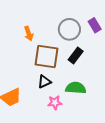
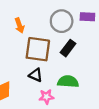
purple rectangle: (95, 25) -> (87, 17), turned -56
black triangle: (44, 82) -> (36, 75), turned 48

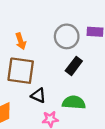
brown square: (38, 49) -> (21, 71), moved

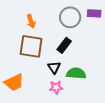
black rectangle: (74, 66) -> (64, 45), moved
black triangle: (38, 95) -> (54, 67), moved, turned 32

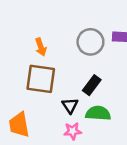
black rectangle: (64, 45) -> (92, 85), moved
orange trapezoid: (14, 82) -> (19, 125), turned 105

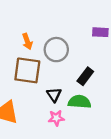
gray circle: (90, 42) -> (56, 50), moved
black rectangle: (92, 85) -> (85, 76), moved

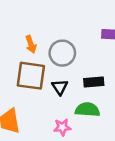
black rectangle: (85, 76) -> (94, 82), turned 48
black triangle: (54, 95) -> (60, 87), moved

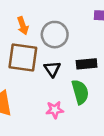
green semicircle: (87, 110) -> (80, 92), turned 70

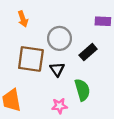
orange arrow: (23, 26) -> (23, 19), moved
black rectangle: (87, 64) -> (88, 52), moved, turned -36

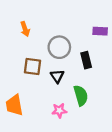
black rectangle: (88, 52) -> (86, 60), turned -63
brown square: (31, 59) -> (33, 67), size x0.7

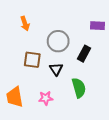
black rectangle: (86, 60) -> (84, 54), turned 42
pink star: (59, 110) -> (46, 98), moved

